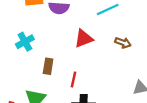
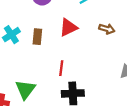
brown rectangle: (48, 66) -> (37, 37), moved

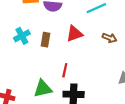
green triangle: (25, 89) -> (43, 89), moved, turned 36

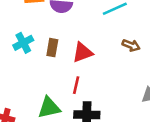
red triangle: (74, 34) -> (83, 52), moved

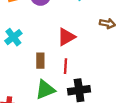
brown rectangle: (52, 48) -> (40, 61), moved

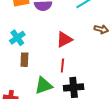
brown rectangle: (40, 61) -> (24, 60), moved

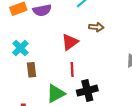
brown arrow: (101, 29) -> (96, 27), moved

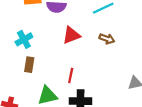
red triangle: (70, 42) -> (71, 35), moved

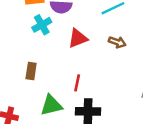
cyan cross: (24, 39) -> (42, 25), moved

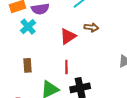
red triangle: (78, 38) -> (68, 36), moved

